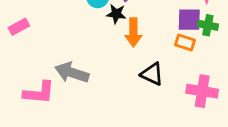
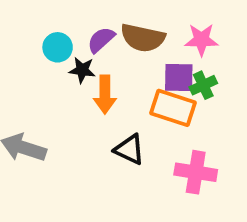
green cross: (208, 25) -> (203, 85), turned -36
orange rectangle: (185, 42) -> (173, 108), size x1.6

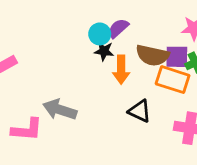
brown semicircle: (143, 38) -> (153, 55), moved
cyan circle: (58, 47) -> (100, 34), moved

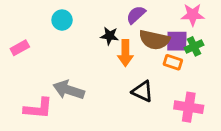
purple semicircle: (118, 28) -> (136, 15), moved
cyan circle: (100, 34) -> (62, 20), moved
orange rectangle: (173, 80) -> (173, 62), size x0.6

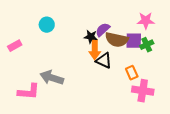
purple semicircle: (136, 15) -> (103, 30), moved
black star: (110, 36) -> (91, 37), moved
orange rectangle: (173, 62) -> (132, 73), moved, turned 48
black triangle: (143, 91) -> (104, 61), moved

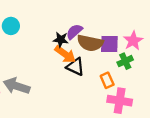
pink star: (146, 21) -> (133, 41), moved, turned -30
green cross: (147, 45) -> (125, 61), moved
orange arrow: (95, 50) -> (65, 54), turned -54

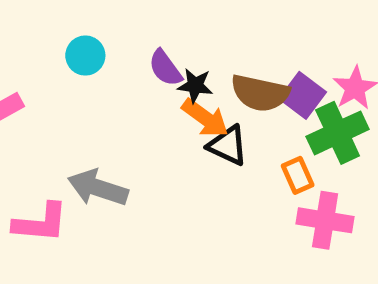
purple semicircle: (74, 32) -> (165, 68), moved, turned -84
purple square: (109, 44) -> (303, 95), turned 36
green cross: (125, 61) -> (338, 133), size x1.6

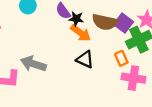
black triangle: (228, 145) -> (85, 59), moved

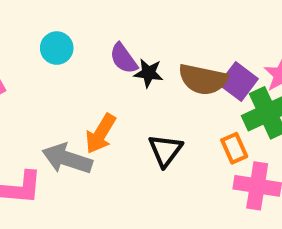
orange arrow: (81, 33) -> (101, 134), moved, turned 85
black triangle: (85, 59) -> (165, 150), turned 42

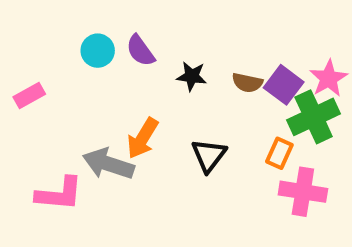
purple semicircle: (124, 58) -> (140, 51), moved
brown semicircle: (203, 79) -> (247, 83), size x0.6
orange rectangle: (234, 148) -> (279, 153), turned 48

